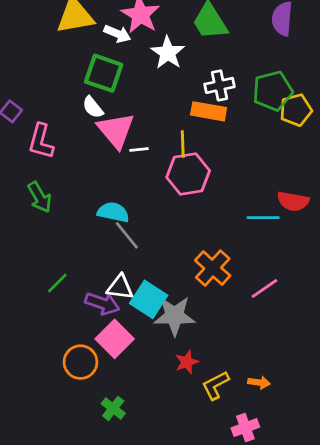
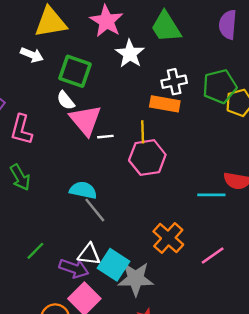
white arrow: (117, 34) -> (32, 55), moved

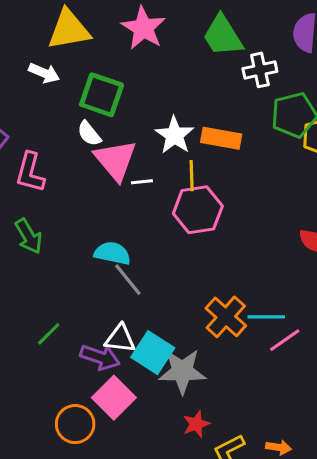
white star: (130, 54) -> (175, 135), moved
white cross: (174, 82) -> (260, 70), moved
cyan line: (211, 195) -> (266, 317), moved

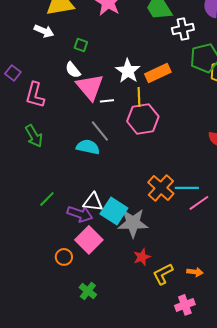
green square: (102, 95) -> (81, 45), size x0.5
orange rectangle: (221, 138) -> (158, 73), turned -35
gray line: (128, 280) -> (100, 131), moved
orange circle: (75, 424) -> (64, 257), size x0.7

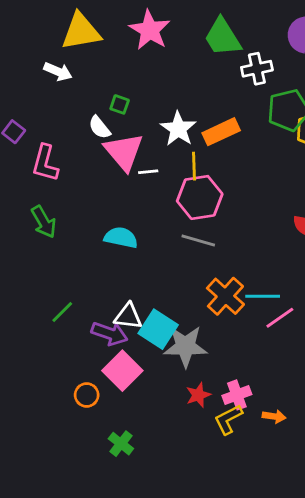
green square: (81, 45) -> (120, 104), moved
gray line: (100, 131) -> (198, 240), moved, turned -35
pink cross: (185, 305) -> (237, 395), moved

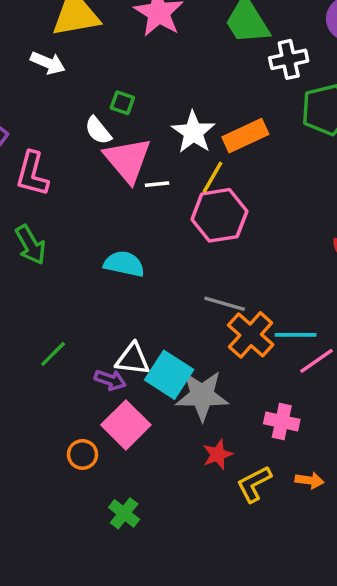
yellow line: (194, 166) -> (212, 177), turned 32
gray line: (198, 240) -> (225, 304), moved
purple arrow: (110, 333) -> (110, 380), size x0.7
pink cross: (237, 395) -> (282, 422), moved, turned 32

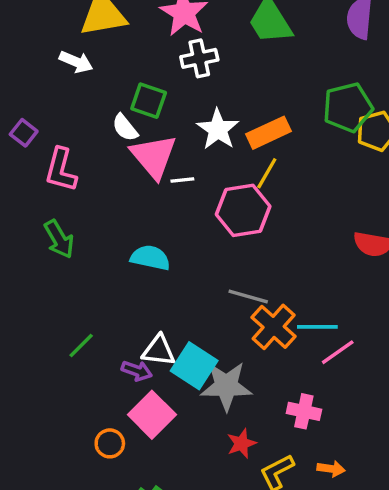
white cross: (289, 59) -> (199, 58), moved
green square: (122, 103) -> (149, 101), size x1.5
yellow line: (212, 177) -> (267, 173), moved

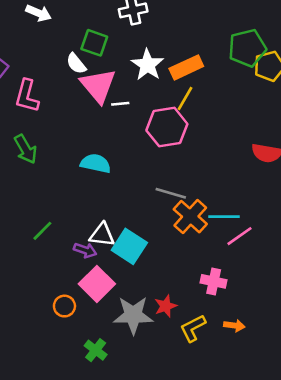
gray star: (226, 386) -> (133, 315), moved

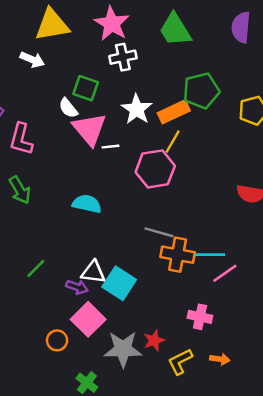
green pentagon: (247, 48) -> (201, 91), moved
orange cross: (190, 217) -> (178, 255), turned -32

